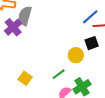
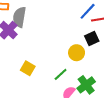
yellow square: (25, 78) -> (28, 68), moved

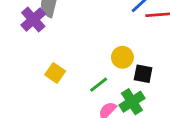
black square: (92, 38) -> (143, 74), moved, turned 32

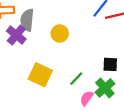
yellow circle: (122, 57) -> (60, 33), moved
yellow square: (55, 73) -> (40, 75), size x1.5

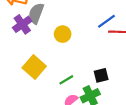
black square: (110, 64) -> (101, 75), turned -32

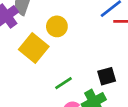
yellow square: (34, 67) -> (34, 48), moved

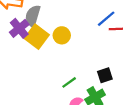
yellow square: (34, 48) -> (37, 37), moved

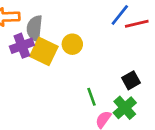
purple cross: (19, 28) -> (22, 46), turned 30
green line: (69, 82) -> (91, 97), turned -63

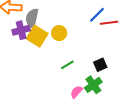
green line: (91, 97) -> (67, 65), moved, turned 72

